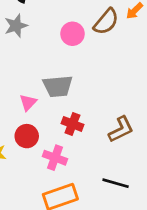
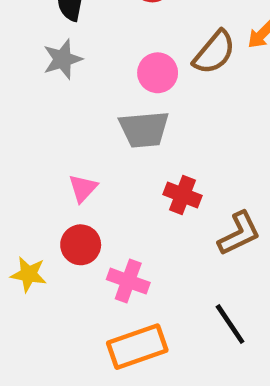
gray trapezoid: (58, 86) -> (144, 129), moved
red cross: (72, 124) -> (183, 195), moved
black line: (116, 183) -> (230, 324), turned 40

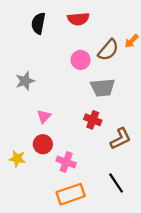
gray star: (63, 59) -> (25, 81), moved
gray trapezoid: (144, 129) -> (103, 88), moved

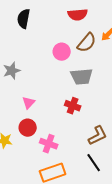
red semicircle: (78, 19) -> (78, 15), moved
brown L-shape: (120, 139) -> (98, 136), moved

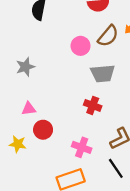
pink triangle: (29, 103) -> (29, 109), moved, turned 40
pink cross: (49, 144) -> (82, 147), moved

